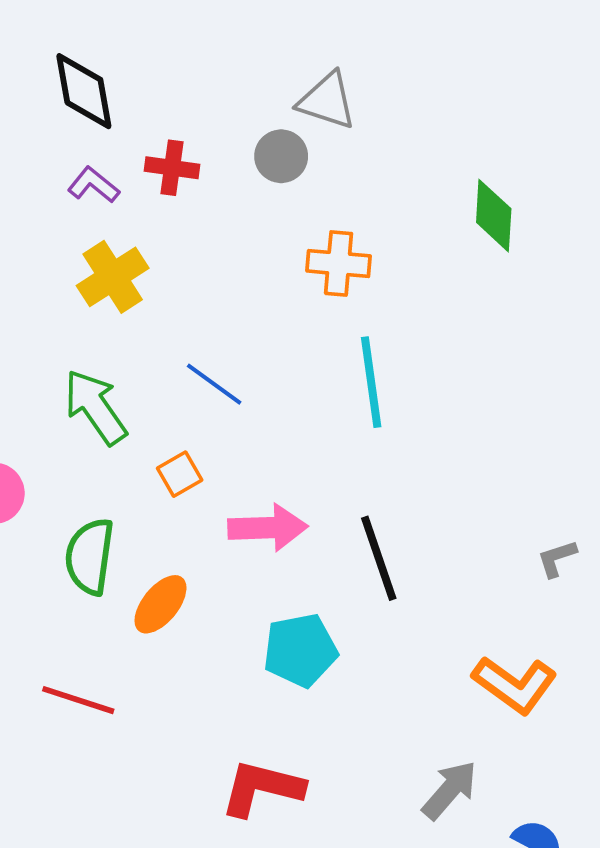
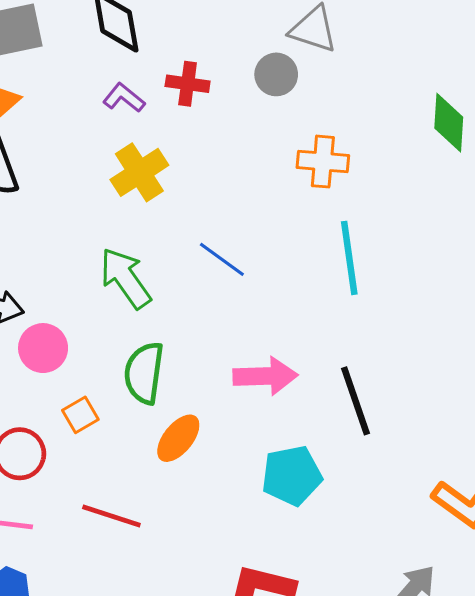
orange square: (180, 474) -> (80, 415), moved
green semicircle: (90, 556) -> (144, 373), moved

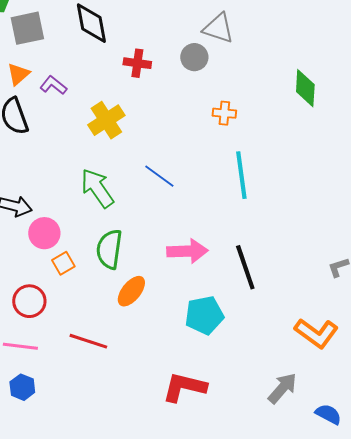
purple L-shape: (124, 98) -> (53, 85), moved
orange cross: (323, 162) -> (224, 113), size x0.7
orange square: (80, 415) -> (63, 263), moved

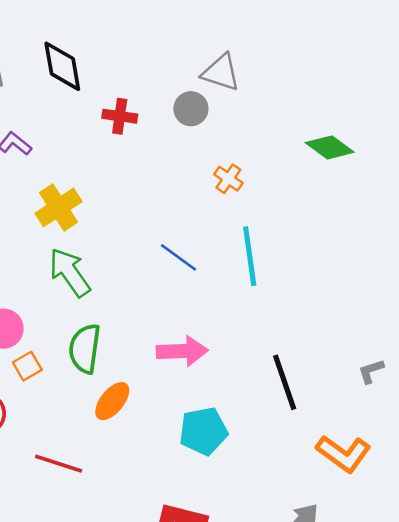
green diamond: (305, 88) -> (330, 147), turned -57
orange cross: (224, 113) -> (228, 179), turned 30
yellow cross: (106, 120) -> (59, 207), moved
blue line: (159, 176) -> (178, 257), moved
black line: (245, 267) -> (285, 382), moved

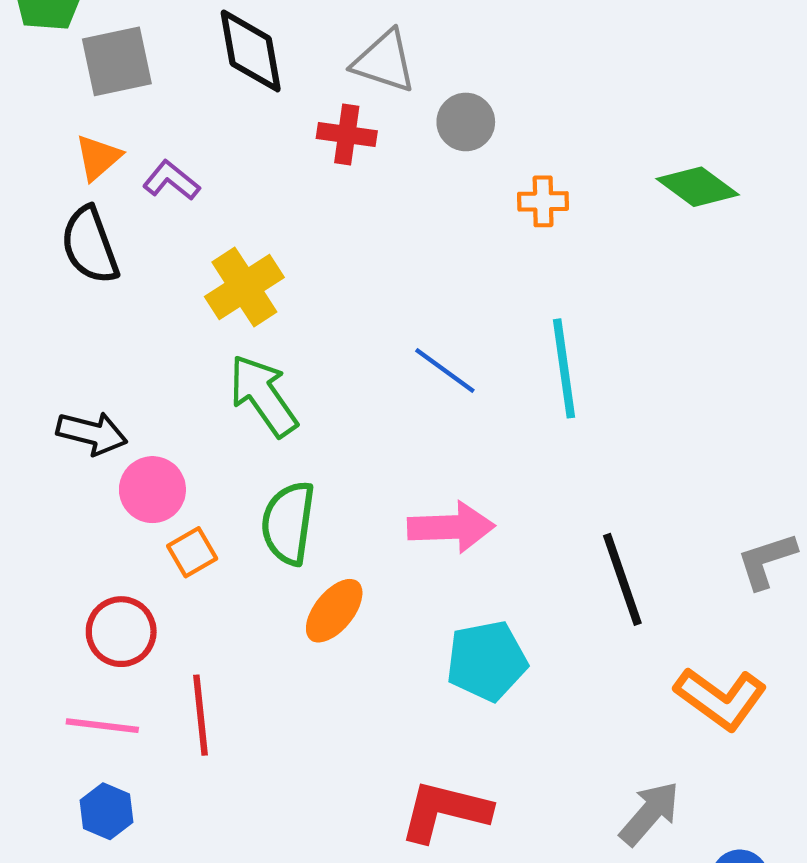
gray triangle: (221, 72) -> (384, 61), moved
orange cross: (228, 179) -> (543, 201), moved, turned -36
gray L-shape: (371, 371) -> (767, 561), size x1.4
red line: (59, 464) -> (201, 715), moved, turned 66

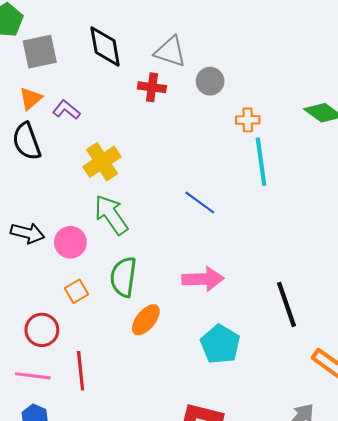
cyan line: (564, 368) -> (261, 162), moved
pink circle: (152, 490) -> (70, 242), moved
cyan pentagon: (487, 661) -> (220, 344), turned -30

